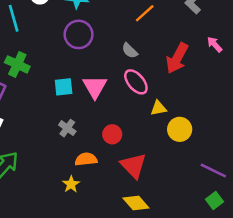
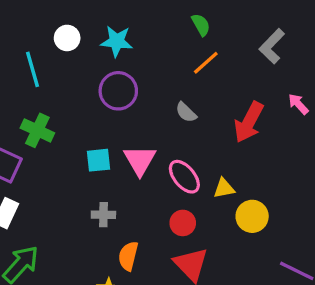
pink ellipse: (136, 82) -> (184, 177), moved
gray cross: (67, 128) -> (103, 215), turned -35
red circle: (112, 134) -> (183, 223), moved
orange semicircle: (86, 159) -> (128, 256), turned -70

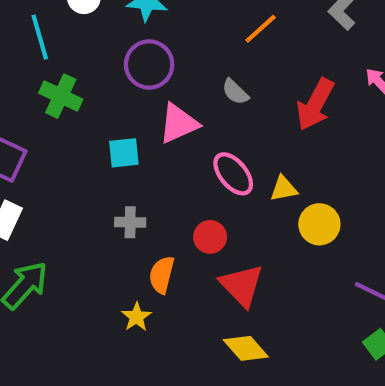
green cross: (37, 130) -> (61, 96), moved
pink triangle: (140, 160) -> (179, 123), moved, turned 36
red circle: (183, 223) -> (210, 237), moved

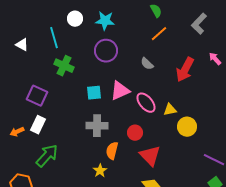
pink triangle: (179, 123) -> (120, 91), moved
gray cross: (130, 222) -> (97, 126), size x1.5

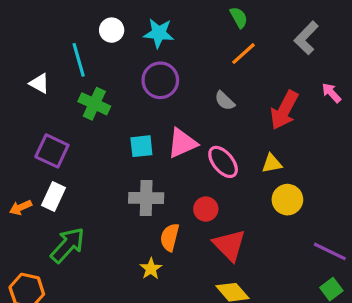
white triangle: (22, 45) -> (39, 83), moved
yellow triangle: (170, 110) -> (272, 163), moved

